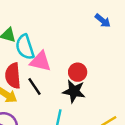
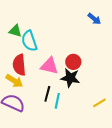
pink triangle: (40, 61) -> (49, 66), moved
black line: (34, 87) -> (47, 94), moved, turned 49

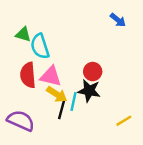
pink triangle: (49, 66) -> (51, 76), moved
yellow arrow: (14, 81) -> (57, 94), moved
cyan line: (57, 101) -> (74, 102), moved

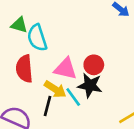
pink triangle: (51, 76) -> (65, 69), moved
cyan line: (74, 102) -> (73, 97), turned -48
black line: (62, 110) -> (47, 106), moved

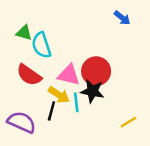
red circle: (94, 65) -> (96, 71), size x1.5
red semicircle: (24, 69) -> (29, 75), turned -50
cyan line: (73, 97) -> (76, 102), turned 30

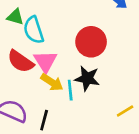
red circle: (96, 71) -> (91, 42), moved
pink triangle: (69, 75) -> (45, 61), moved, turned 45
black line: (51, 111) -> (44, 120), moved

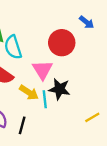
red circle: (91, 42) -> (62, 43), moved
pink triangle: (45, 61) -> (42, 70), moved

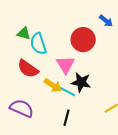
cyan line: (45, 99) -> (67, 92), turned -56
black line: (22, 125) -> (66, 118), moved

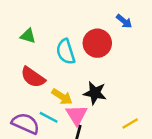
cyan semicircle: (38, 44) -> (66, 52), moved
pink triangle: (65, 65) -> (77, 115), moved
cyan line: (67, 92) -> (49, 117), moved

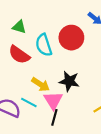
green triangle: (28, 36) -> (19, 27), moved
red semicircle: (33, 77) -> (19, 55), moved

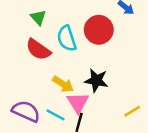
green triangle: (19, 27) -> (38, 17), turned 32
cyan line: (29, 103) -> (56, 115), moved

